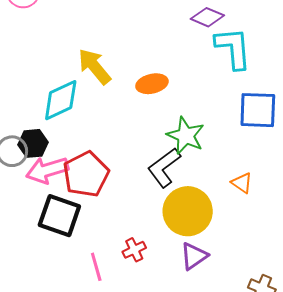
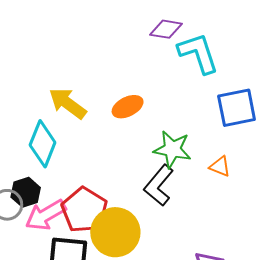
cyan diamond: (61, 100) -> (43, 144), turned -30
orange triangle: (242, 183) -> (220, 166), moved
yellow circle: (188, 211) -> (115, 232), moved

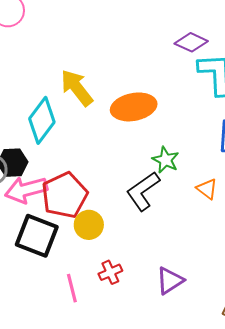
orange ellipse: (128, 107) -> (134, 107), size x1.4
green star: (172, 149) -> (166, 160), size x0.7
yellow circle: (115, 232) -> (89, 225), size x0.6

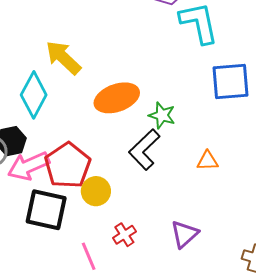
orange ellipse: (134, 107) -> (117, 98), moved
orange triangle: (207, 189) -> (208, 161), moved, turned -30

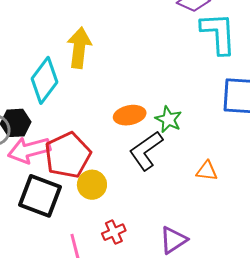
yellow arrow: (63, 58) -> (79, 48), turned 45
orange ellipse: (117, 98) -> (130, 115), moved, size x0.7

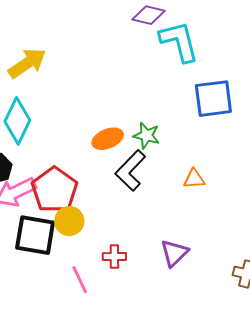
yellow arrow: (79, 48) -> (27, 63), moved, turned 60
yellow circle: (92, 185) -> (69, 221), moved
red cross: (114, 232) -> (114, 257), turned 35

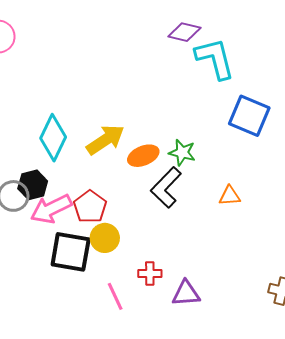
yellow arrow: (27, 63) -> (105, 140), moved
blue square: (213, 99) -> (249, 116), turned 30
red pentagon: (54, 190) -> (90, 207), size x0.7
purple triangle: (174, 253) -> (186, 293), moved, turned 40

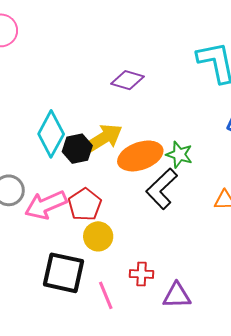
purple diamond: (184, 32) -> (128, 80), moved
orange ellipse: (143, 156) -> (140, 156), size x1.4
black hexagon: (33, 185) -> (77, 149), moved
black square: (71, 252) -> (64, 273), moved

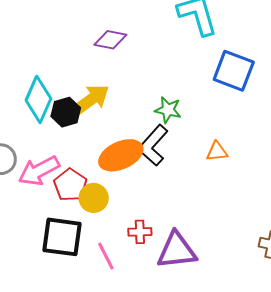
orange ellipse: (140, 156) -> (121, 155), moved
red pentagon: (85, 205) -> (70, 185), moved
purple triangle: (177, 296) -> (177, 251), size x1.4

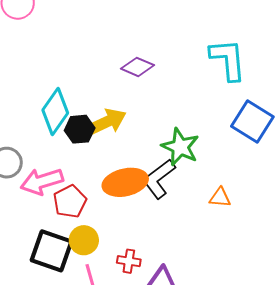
green star: (168, 110) -> (180, 147), size x1.4
yellow circle: (94, 198) -> (84, 240), moved

